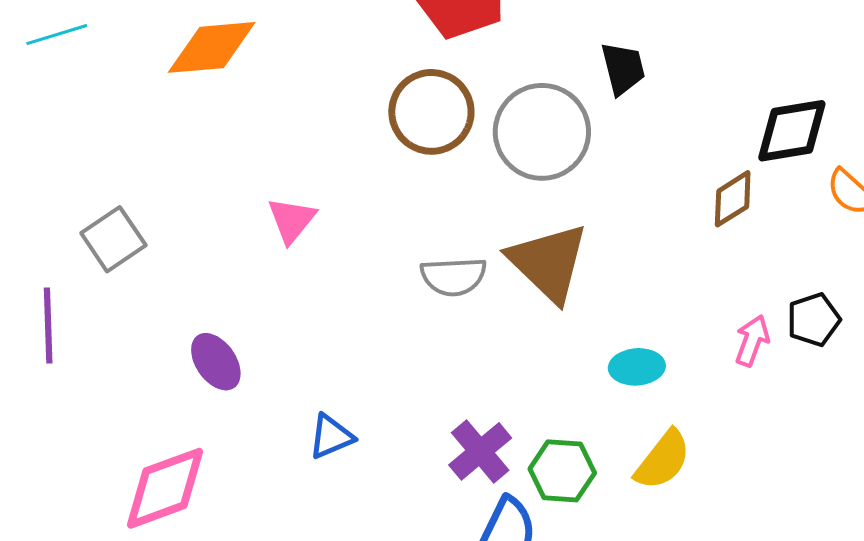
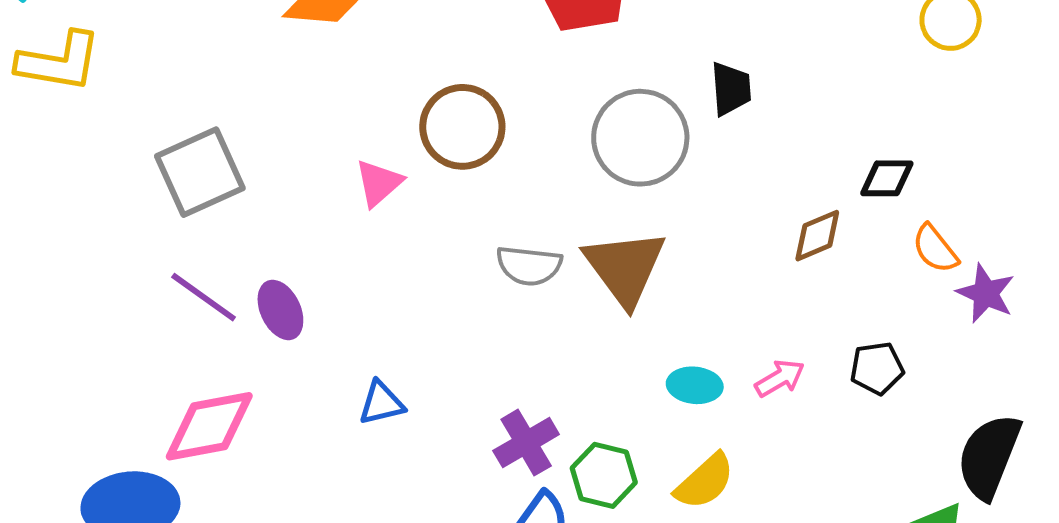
brown circle: (431, 112) -> (462, 127), moved
black diamond: (792, 131) -> (887, 178), size x0.7
gray square: (113, 239) -> (200, 172), size x1.4
purple line: (48, 325) -> (204, 297), moved, turned -62
pink arrow: (752, 341) -> (780, 378), moved, turned 30

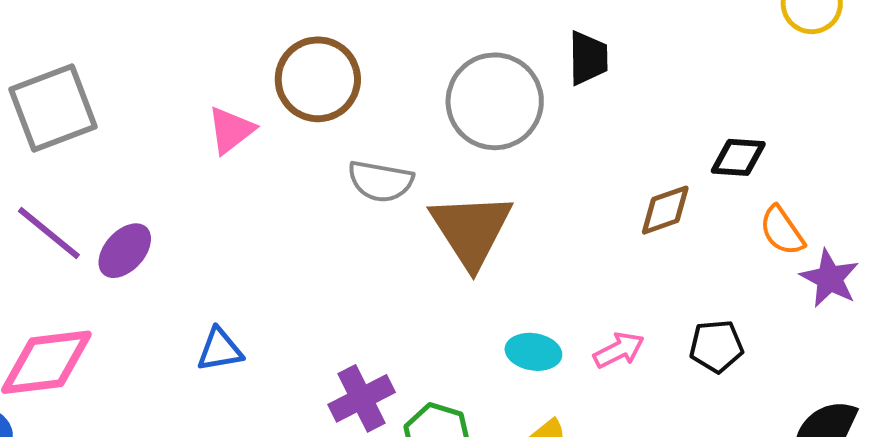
gray semicircle: (529, 266) -> (381, 181), moved
purple ellipse: (280, 310) -> (125, 251), turned 64

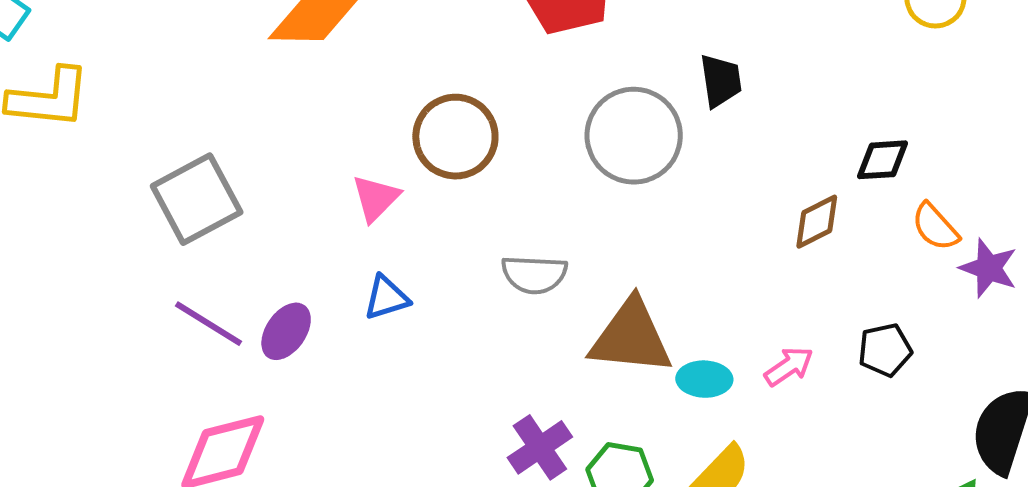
gray semicircle: (381, 181) -> (534, 274), moved
brown triangle: (471, 230) -> (631, 337), moved, turned -44
blue triangle: (220, 350) -> (386, 298), moved

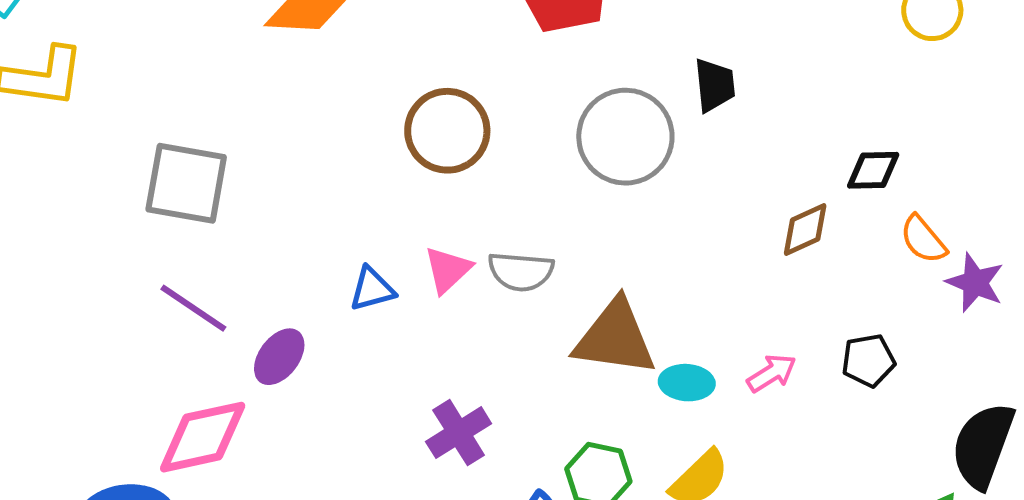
pink triangle: (376, 198) -> (448, 270), moved
gray square: (197, 199) -> (186, 183), turned 36
purple ellipse: (286, 331) -> (279, 357), moved
purple cross: (540, 447) -> (459, 433), moved

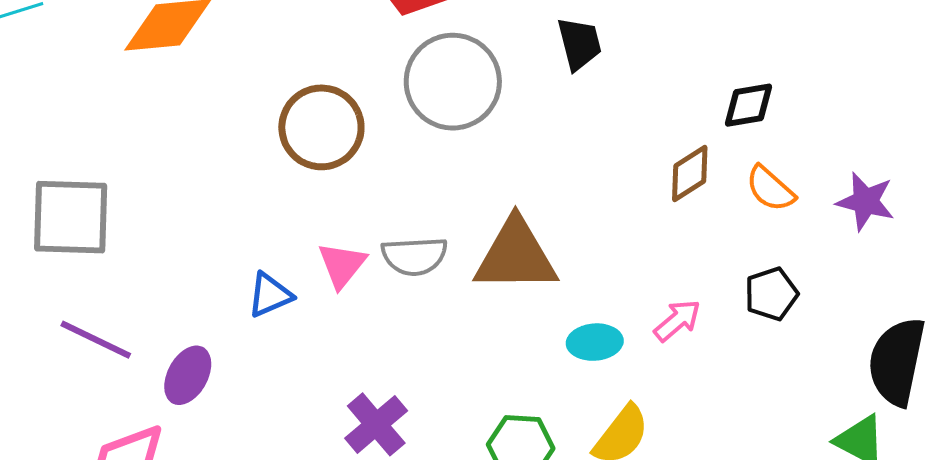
gray circle: (625, 137) -> (453, 82), moved
orange semicircle: (923, 239) -> (770, 189), moved
brown triangle: (615, 338) -> (516, 256), moved

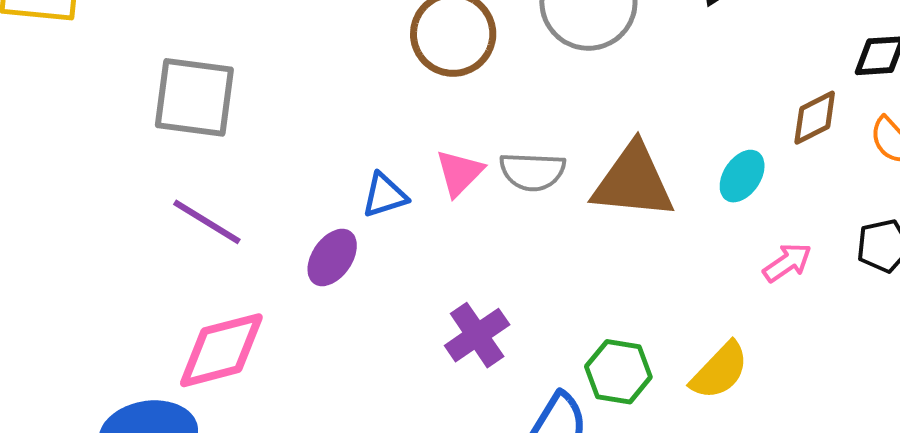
cyan ellipse: (595, 342) -> (742, 176), moved, turned -58
purple ellipse: (188, 375) -> (332, 257), moved

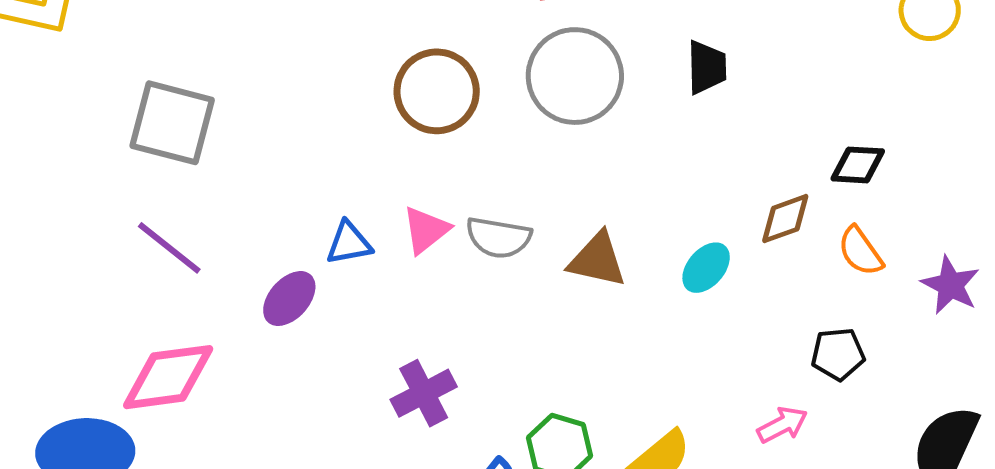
brown triangle: (633, 182) -> (597, 260), size x0.7
pink arrow: (787, 263) -> (782, 425), moved

